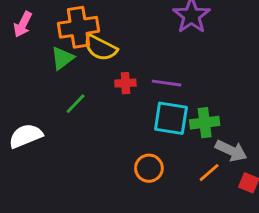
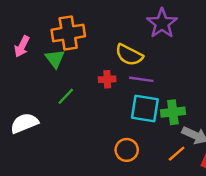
pink arrow: (23, 24) -> (22, 46), moved
yellow semicircle: (101, 48) -> (129, 55), moved
green triangle: (62, 58) -> (55, 59), turned -30

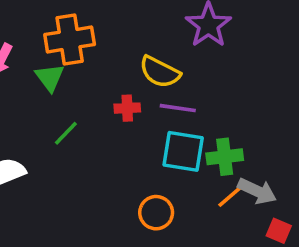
orange line: (177, 154) -> (230, 196), moved

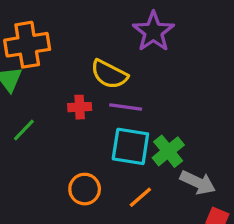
green cross: (225, 157) -> (168, 151), turned -32
orange line: (230, 196) -> (140, 197), moved
orange circle: (156, 213) -> (85, 189), moved

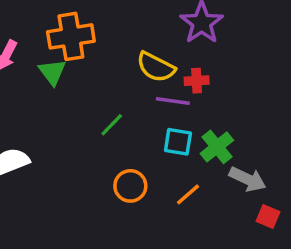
red cross: (80, 107) -> (197, 81), moved
green line: (24, 130) -> (112, 125), moved
cyan square: (130, 146) -> (178, 142), size x0.7

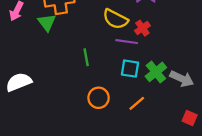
red cross: (197, 81) -> (142, 28), turned -32
green line: (112, 125) -> (86, 57), turned -54
gray arrow: (248, 179) -> (182, 79), moved

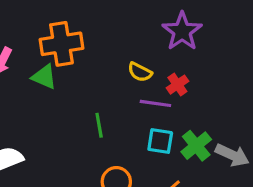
yellow semicircle: (115, 19) -> (140, 72), size x0.7
green triangle: (47, 22) -> (44, 77), turned -30

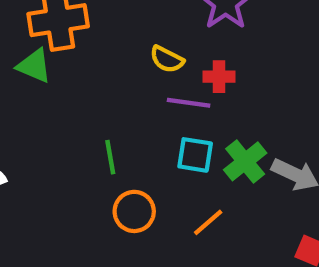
red cross: (177, 85) -> (219, 77), turned 35
green line: (99, 125) -> (110, 157), moved

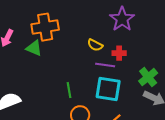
cyan square: (195, 155) -> (108, 89), size x1.5
green cross: (245, 161) -> (148, 77), moved

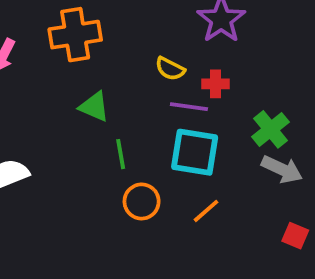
green triangle: (34, 48) -> (94, 107), moved

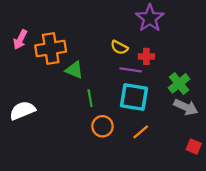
orange cross: (75, 35) -> (51, 49), moved

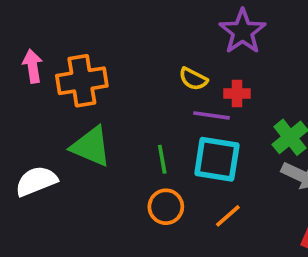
pink arrow: (20, 40) -> (33, 66), turned 144
green triangle: (74, 70) -> (91, 146), moved, size x1.4
green line: (90, 98) -> (162, 159), moved

